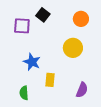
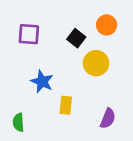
black square: (43, 15) -> (76, 38), moved
green semicircle: (24, 93) -> (18, 122), moved

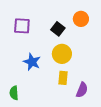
yellow circle: (96, 63) -> (62, 54), moved
yellow rectangle: (66, 105) -> (63, 78), moved

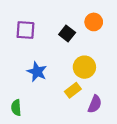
yellow circle: (62, 54) -> (84, 67), moved
yellow rectangle: (63, 78) -> (73, 90), turned 48

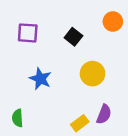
orange circle: (94, 22) -> (113, 21), moved
yellow rectangle: (73, 90) -> (80, 123), moved

